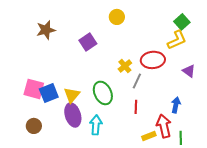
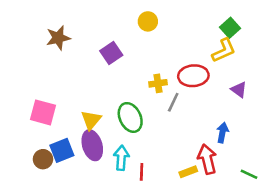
yellow cross: (125, 66) -> (158, 83), turned 32
blue square: (49, 93) -> (62, 150), moved
red line: (136, 107) -> (142, 172), moved
green line: (181, 138) -> (249, 174), moved, turned -64

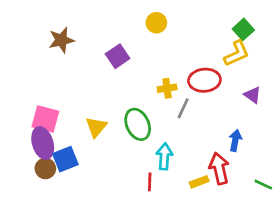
purple ellipse: (92, 145) -> (43, 143), moved
cyan arrow: (121, 158) -> (164, 156), moved

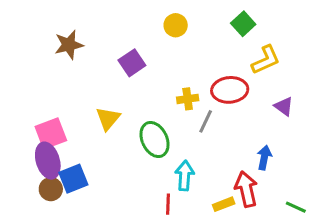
green square: (243, 29) -> (243, 24), moved
pink square: (45, 119) -> (51, 133), turned -36
yellow triangle: (96, 127) -> (108, 118), moved

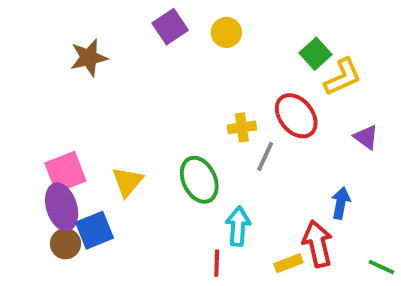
green square: (243, 24) -> (316, 54), moved
purple square: (132, 63) -> (170, 27), moved
red ellipse: (230, 90) -> (296, 116), turned 56
yellow triangle: (108, 118) -> (128, 182), moved

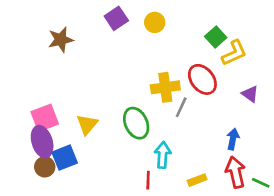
yellow cross: (242, 127) -> (165, 87), size x1.5
red arrow: (317, 244) -> (236, 172), moved

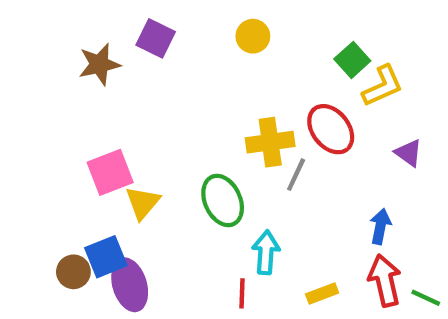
purple square: (116, 18) -> (156, 38), moved, turned -30
pink square: (45, 118) -> (110, 172), moved
purple ellipse: (42, 142) -> (130, 285), moved

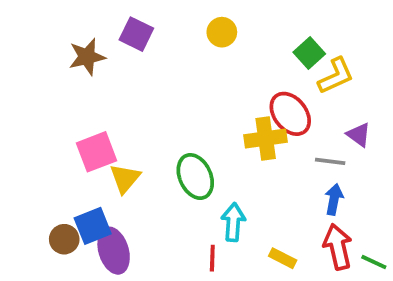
yellow cross: (270, 142) -> (266, 139), moved
gray line: (296, 175) -> (330, 161), moved, turned 72
yellow rectangle: (322, 293) -> (283, 258), turned 48

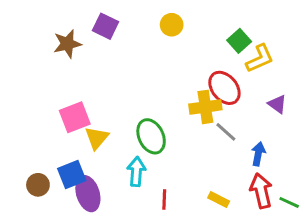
gray line: (330, 161) -> (226, 132), moved, turned 35
cyan arrow: (233, 222) -> (136, 172), moved
brown circle: (64, 239) -> (38, 185), moved

